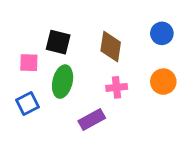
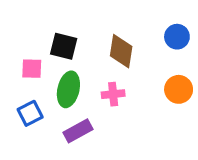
pink cross: (117, 87) -> (113, 94), moved
purple rectangle: (92, 120) -> (78, 131), moved

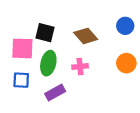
brown diamond: (121, 51) -> (86, 36), turned -50
pink square: (32, 69) -> (22, 48), size x1.5
blue square: (30, 113) -> (21, 80), turned 30

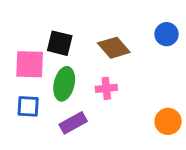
orange circle: (126, 63) -> (168, 121), moved

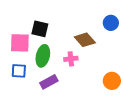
brown diamond: (114, 48) -> (85, 40), moved

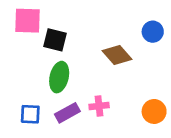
pink square: (20, 43) -> (27, 21), moved
pink cross: (71, 59) -> (99, 106), moved
blue square: (19, 71) -> (30, 114), moved

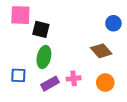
brown diamond: (117, 55) -> (101, 51), moved
orange circle: (154, 111) -> (105, 83), moved
blue square: (30, 114) -> (18, 75), moved

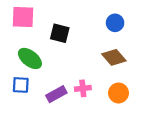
blue circle: (113, 23) -> (115, 23), moved
black square: (41, 29) -> (60, 33), moved
green ellipse: (44, 57) -> (30, 58), moved, turned -65

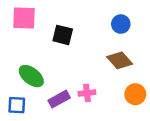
green ellipse: (30, 58) -> (31, 76), moved
blue square: (21, 85) -> (17, 105), moved
orange circle: (118, 93) -> (135, 94), moved

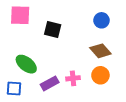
orange circle: (135, 94) -> (100, 75), moved

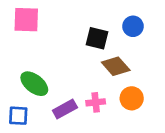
black square: (53, 29) -> (97, 38), moved
brown diamond: (100, 51) -> (116, 66), moved

